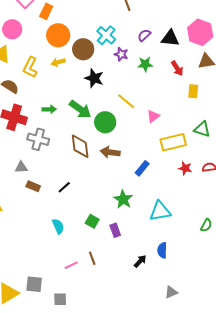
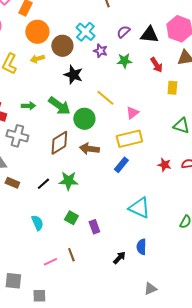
yellow rectangle: (173, 142) -> (129, 139), moved
brown diamond: (80, 146) -> (59, 143), turned 65
green star: (123, 199) -> (68, 181), moved, turned -30
cyan triangle: (160, 211) -> (139, 208), turned 35

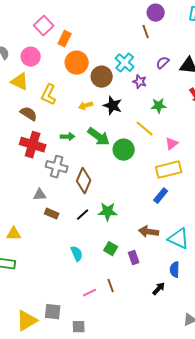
yellow arrow: (37, 59) -> (86, 106), moved
green star: (124, 61) -> (159, 106), moved
brown diamond: (59, 143) -> (84, 181), moved, turned -35
brown arrow: (89, 149) -> (149, 232), moved
blue semicircle: (141, 247) -> (175, 270), moved

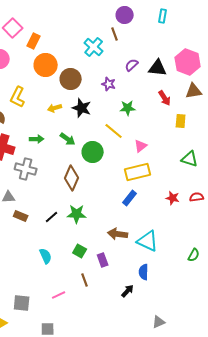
cyan cross: (125, 63) -> (94, 47), moved
green arrow: (99, 137) -> (68, 139), size x0.7
brown diamond: (84, 181) -> (72, 178), moved
brown line: (111, 286) -> (85, 280), moved
gray square: (53, 312) -> (22, 303), moved

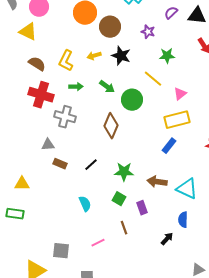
yellow L-shape: (18, 97) -> (66, 61), moved
green star: (77, 214) -> (124, 172), moved

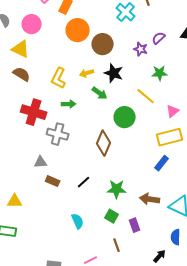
purple semicircle: (171, 13) -> (159, 38), moved
brown semicircle: (37, 64) -> (22, 74), moved
green arrow: (107, 87) -> (100, 93), moved

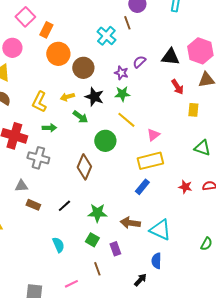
green star: (160, 73) -> (122, 94), moved

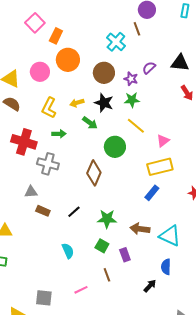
pink circle: (12, 48) -> (40, 72), moved
brown circle: (83, 68) -> (104, 73), moved

